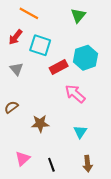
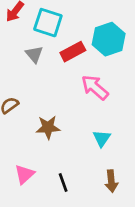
gray triangle: (16, 69) -> (34, 54), moved

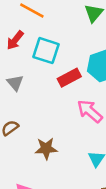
gray triangle: (34, 54) -> (15, 83), moved

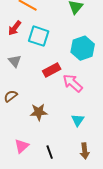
red rectangle: (69, 78) -> (52, 70), moved

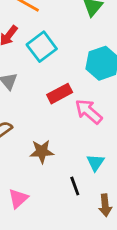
cyan square: (39, 36) -> (42, 47), turned 35
black line: (50, 152) -> (75, 186), moved

